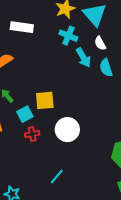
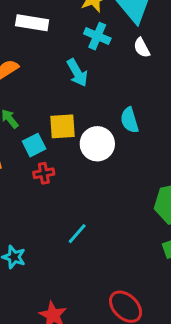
cyan arrow: (83, 58) -> (77, 73), moved
cyan semicircle: (106, 68) -> (129, 120), moved
white circle: (67, 130) -> (97, 144), moved

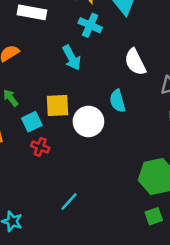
white semicircle: (142, 48) -> (135, 62), moved, size x1.5
red cross: (44, 173) -> (40, 147), turned 30

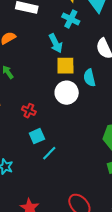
yellow square: (58, 105) -> (65, 66), moved
cyan square: (32, 122) -> (37, 136), moved

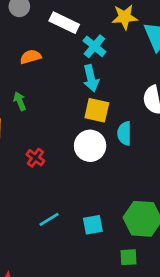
cyan cross: (71, 19) -> (94, 46), moved
cyan square: (37, 136) -> (93, 225), moved

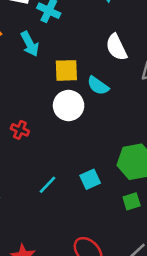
cyan arrow: (91, 78) -> (30, 44), moved
cyan semicircle: (124, 133) -> (98, 86), turned -40

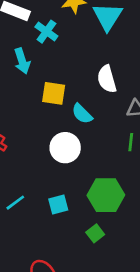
white circle: (69, 106) -> (65, 148), moved
green square: (132, 201) -> (95, 233), turned -30

